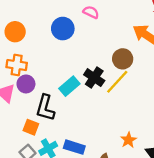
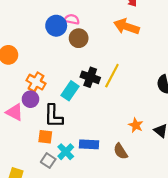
blue circle: (63, 29) -> (56, 26), moved
brown circle: (123, 59) -> (79, 38), moved
orange cross: (17, 65) -> (36, 82), moved, turned 36

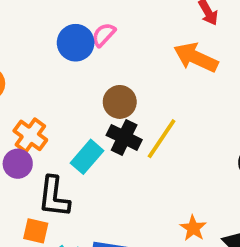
pink semicircle: (72, 19) -> (104, 35), turned -64
brown circle: (79, 38) -> (120, 102), moved

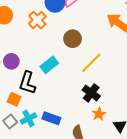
orange cross: (30, 135) -> (37, 20), moved
black cross: (124, 137) -> (91, 93), moved

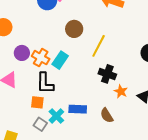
orange cross: (37, 20) -> (41, 58), moved
purple circle: (11, 61) -> (22, 53), moved

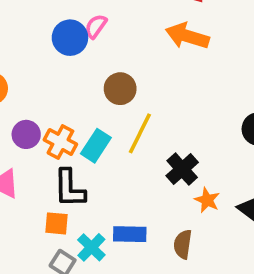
yellow line: (99, 46) -> (140, 133), moved
black cross: (107, 74) -> (182, 169), turned 30
brown semicircle: (107, 115) -> (183, 244), turned 42

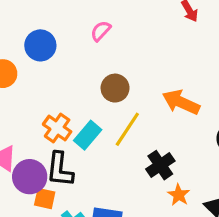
orange arrow: (187, 36) -> (181, 102), moved
blue circle: (70, 38) -> (40, 45), moved
purple circle: (26, 134) -> (30, 177), moved, size x1.4

